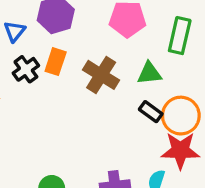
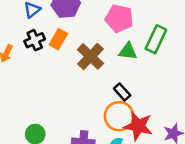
green triangle: (149, 73) -> (128, 51), moved
orange circle: (181, 116) -> (119, 116), moved

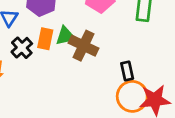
green triangle: (128, 51) -> (66, 36), moved
black rectangle: (122, 92) -> (127, 71), turned 48

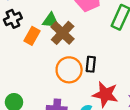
orange rectangle: (45, 39) -> (32, 36), moved
orange circle: (132, 96) -> (69, 70), moved

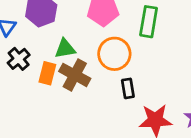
brown cross: (63, 33) -> (75, 75), moved
orange circle: (69, 70) -> (114, 54), moved

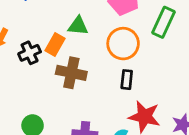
black cross: (19, 59) -> (30, 53), moved
brown cross: (75, 75) -> (71, 73), moved, turned -32

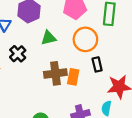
orange rectangle: (55, 45) -> (73, 77), moved
black cross: (30, 53) -> (18, 54), moved

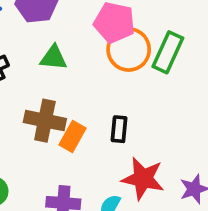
orange circle: (85, 39) -> (129, 50), moved

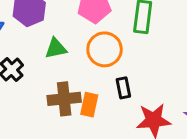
orange circle: (129, 50) -> (105, 49), moved

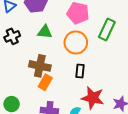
orange rectangle: (89, 105) -> (45, 82), moved

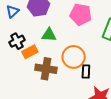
orange circle: (76, 42) -> (74, 57), moved
orange rectangle: (45, 82) -> (30, 52), moved, turned 35

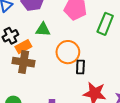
brown cross: (46, 69) -> (24, 62), moved

